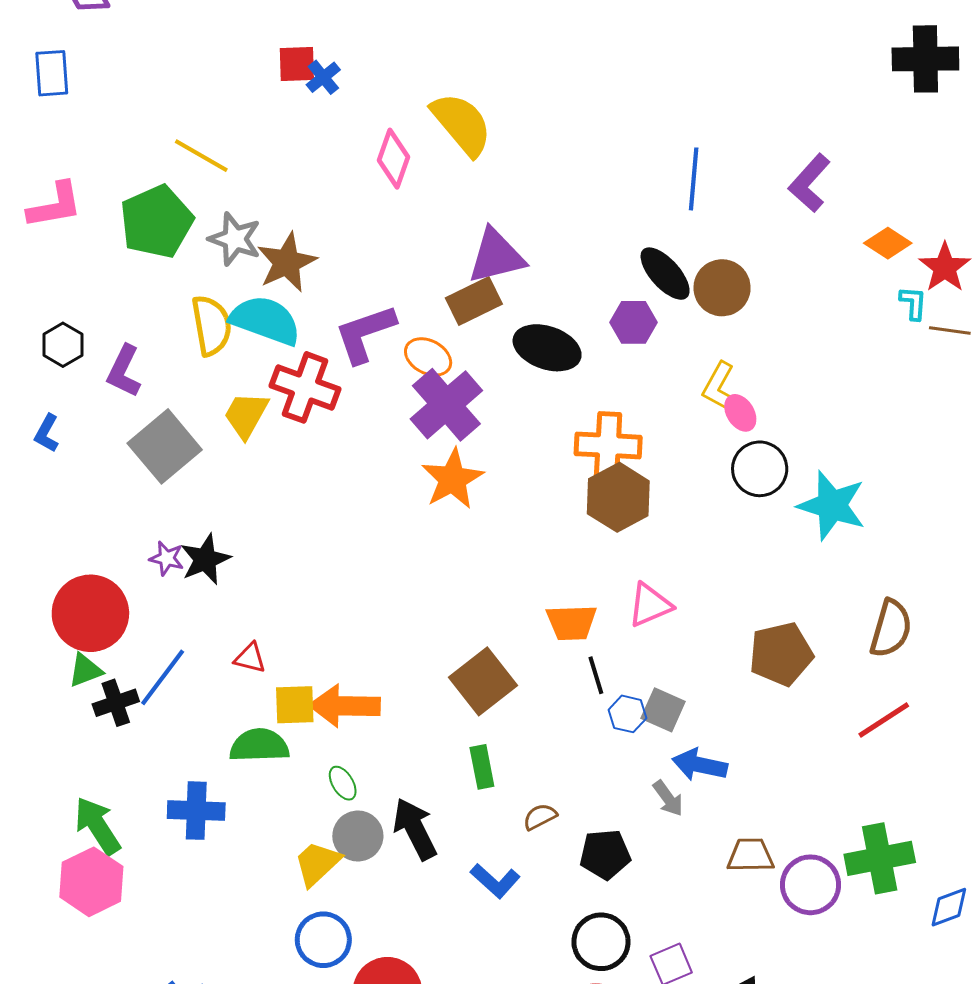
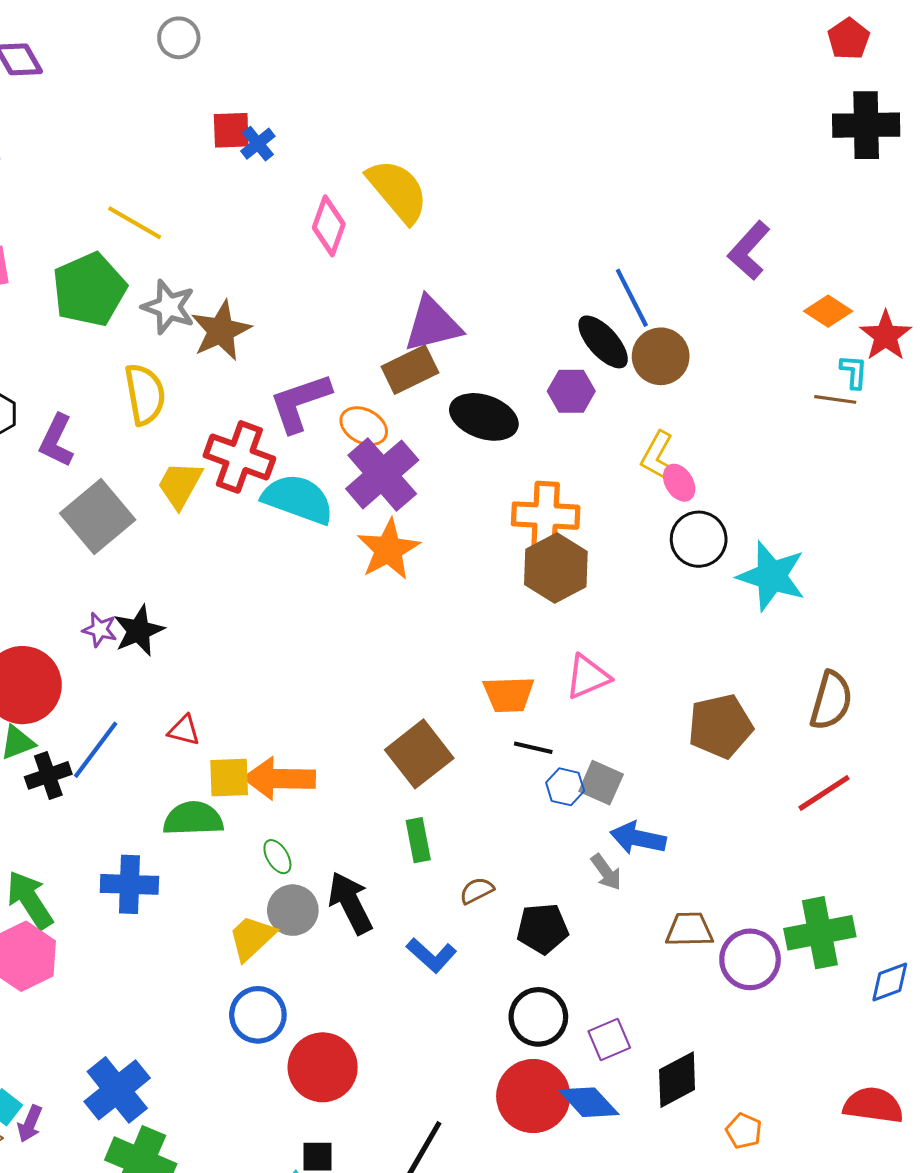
blue line: (694, 179) -> (632, 298), moved, turned -32
cyan semicircle: (265, 320) -> (298, 499), moved
brown line: (950, 331) -> (835, 399), moved
black line: (596, 675) -> (533, 748), turned -60

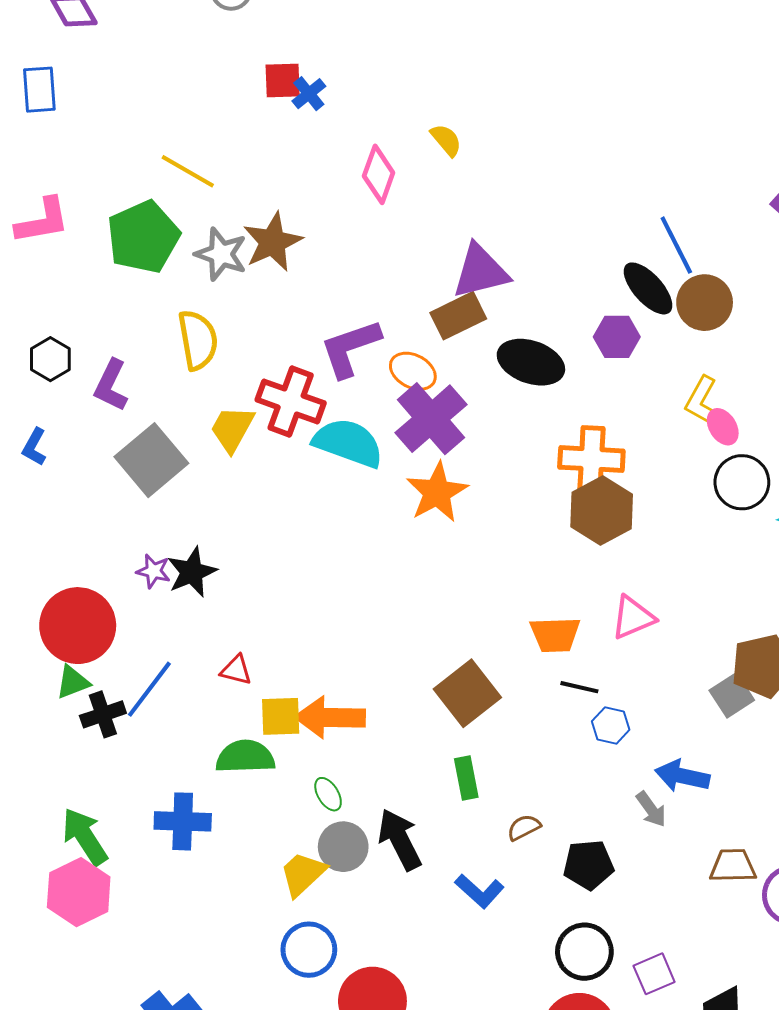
yellow semicircle: (398, 191) -> (446, 140), size x0.5
brown star: (221, 331) -> (273, 242), moved
gray square: (601, 783) -> (732, 695), moved, turned 33

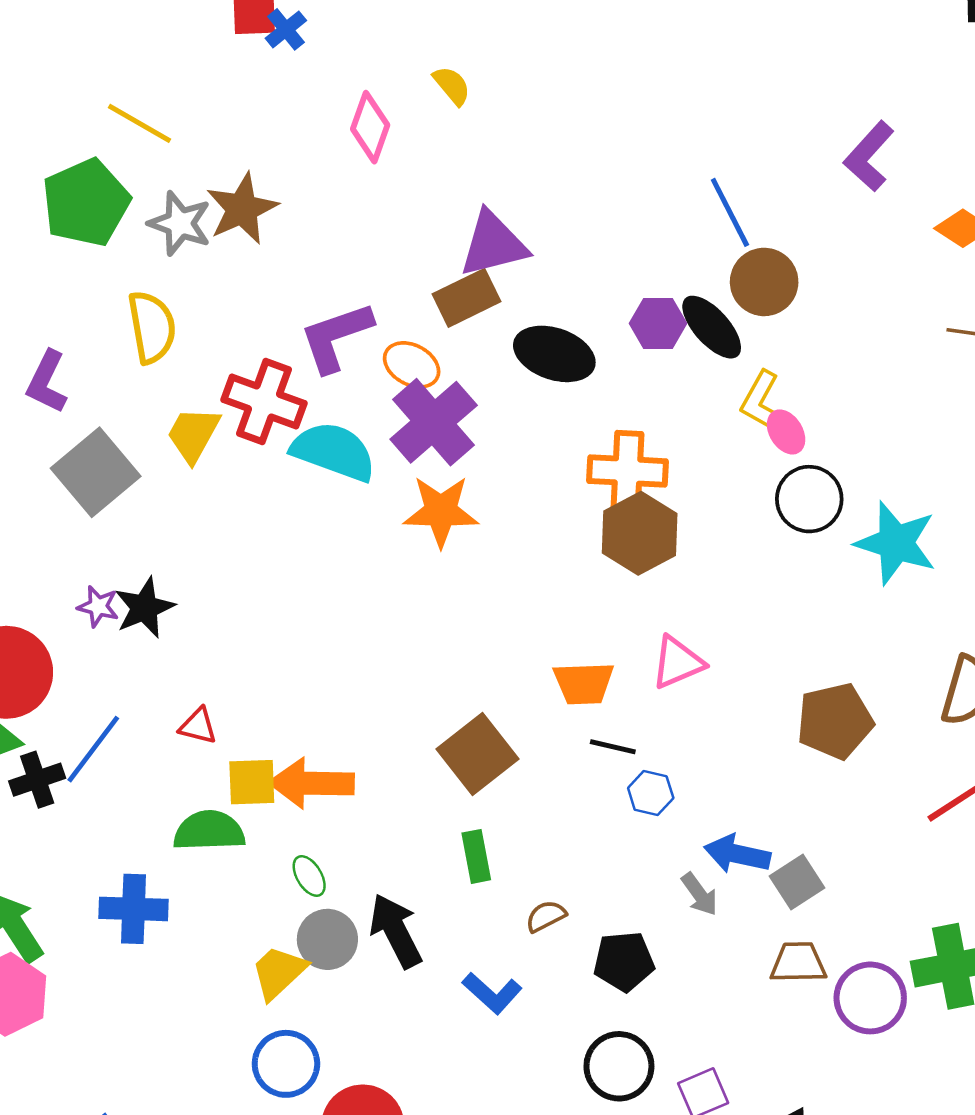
black ellipse: (648, 288) -> (712, 327), moved
orange star: (437, 492) -> (441, 511), turned 30
gray square: (732, 695) -> (797, 882), moved

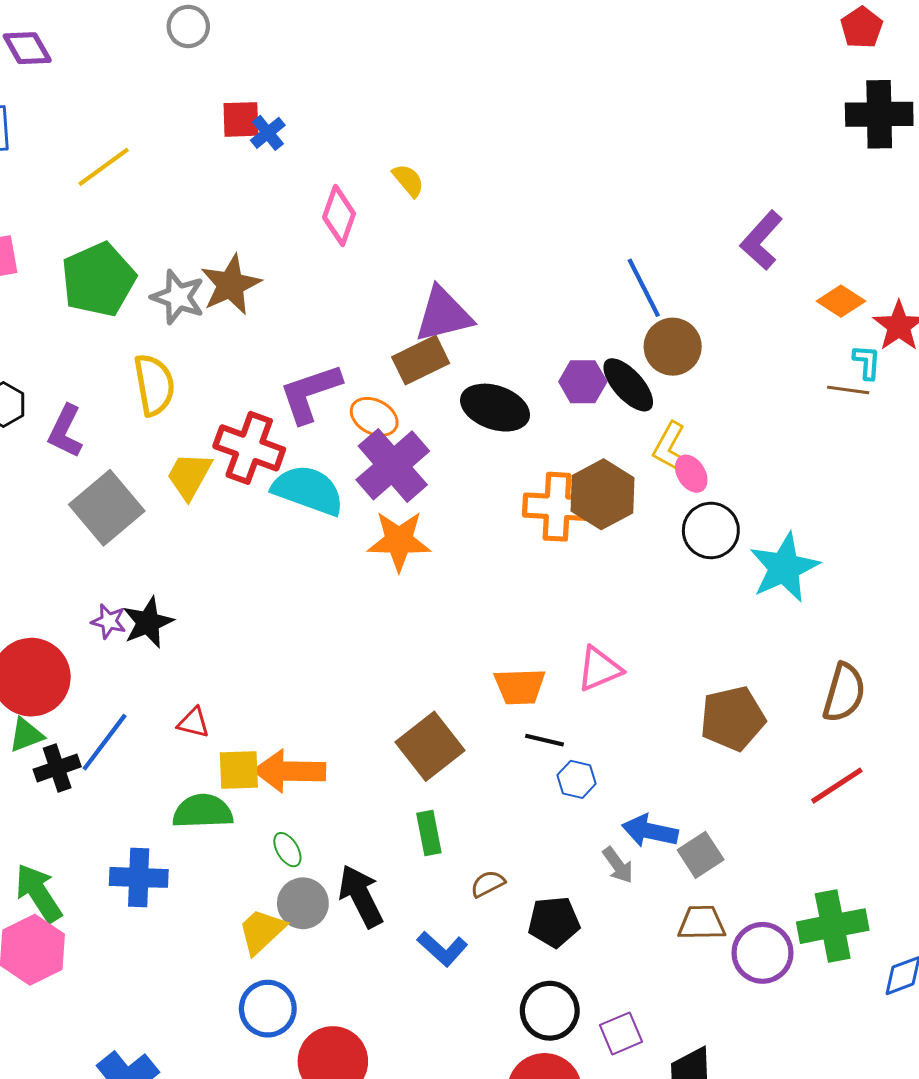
yellow line: (140, 123) -> (104, 167), moved, turned -66
brown hexagon: (640, 533) -> (602, 494), moved
cyan star: (896, 543) -> (784, 568), turned 30

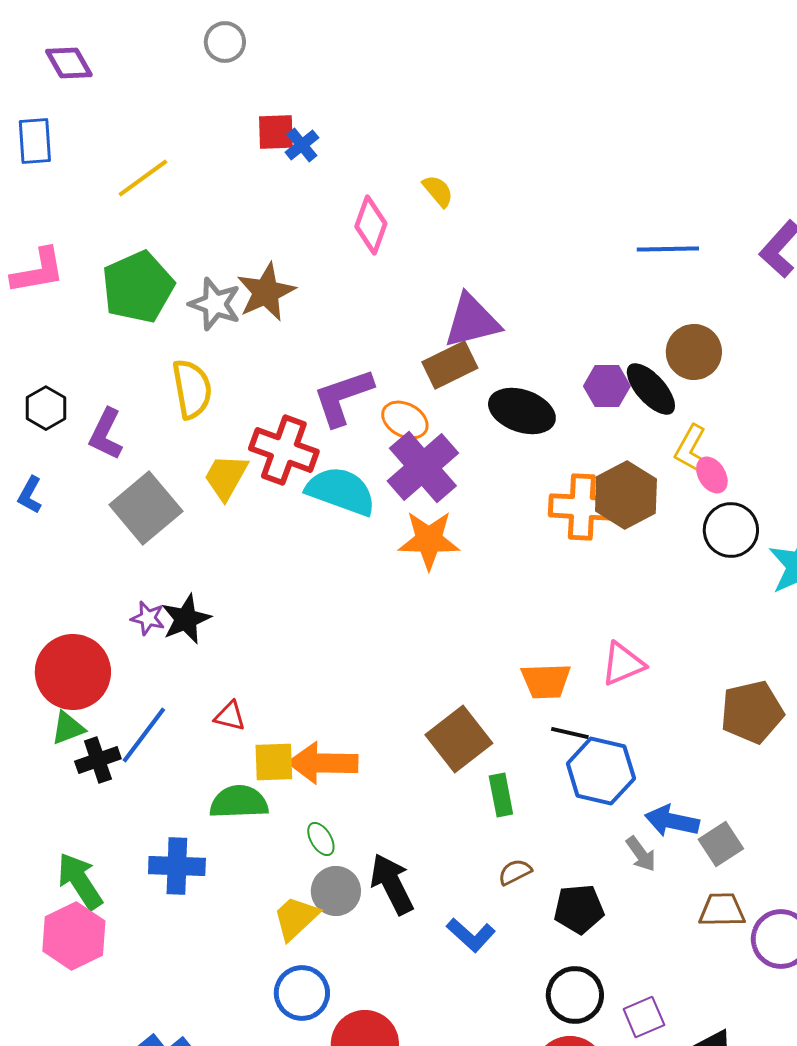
blue line: (644, 288) -> (668, 249), moved, turned -64
blue hexagon: (577, 779) -> (601, 771), size x1.8
green rectangle: (429, 833) -> (501, 795), moved

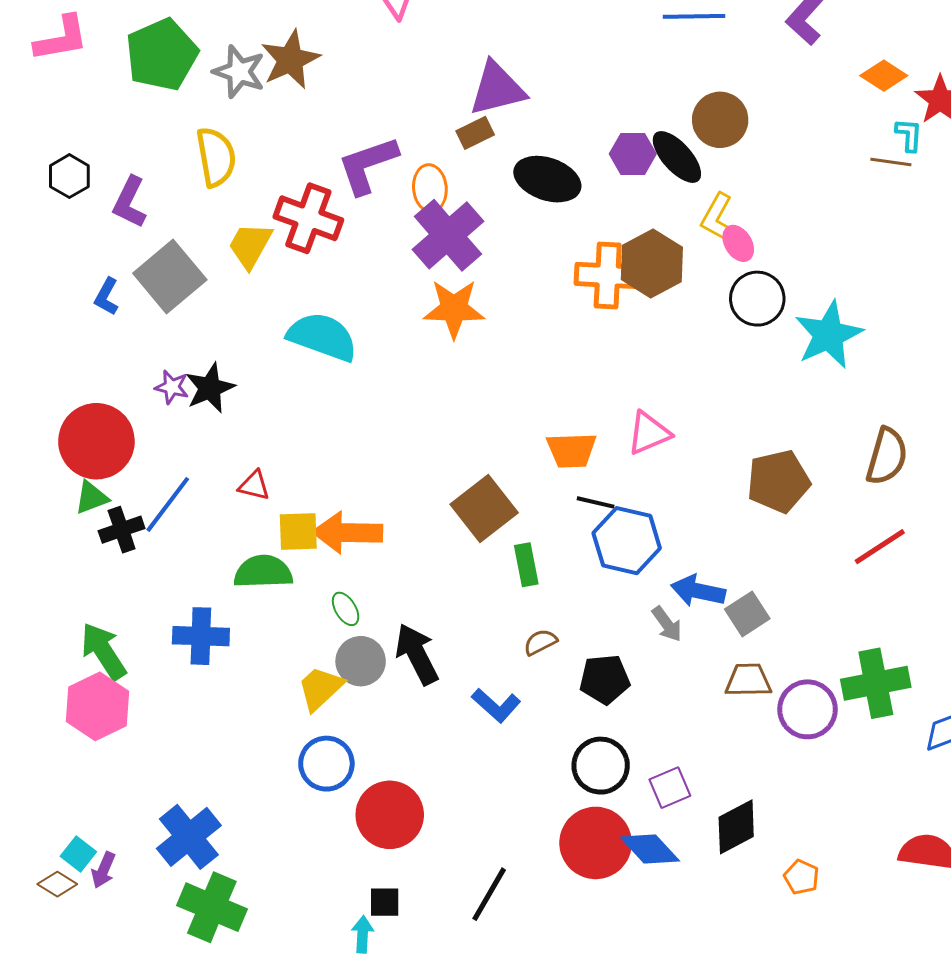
brown rectangle: (450, 365) -> (475, 133), size x0.7
orange ellipse: (405, 420) -> (430, 188), turned 57
cyan semicircle: (341, 491) -> (322, 337), moved
blue L-shape: (30, 495) -> (107, 297), moved

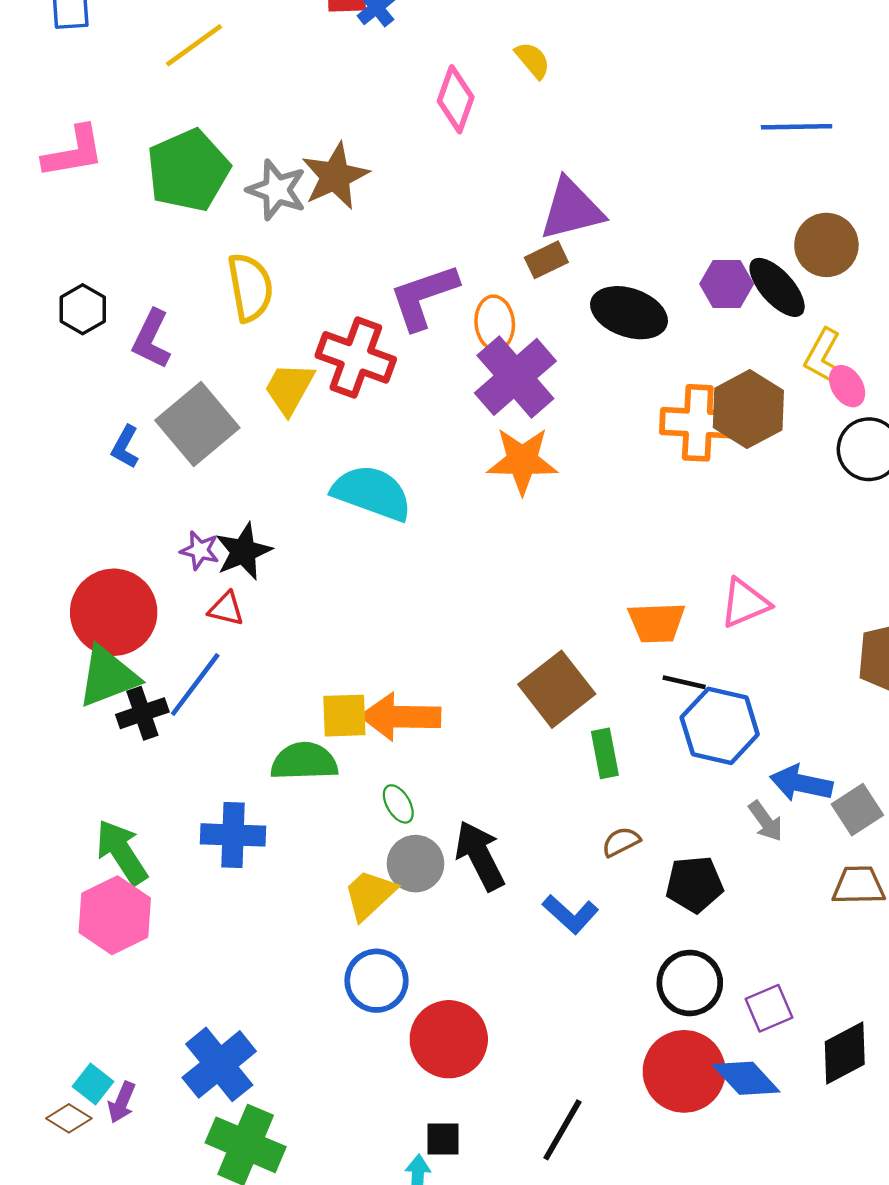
red triangle: (254, 485) -> (226, 609), moved
green triangle: (91, 497) -> (108, 677), size x1.6

